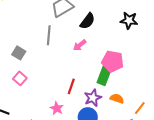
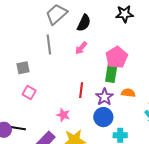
gray square: (19, 53) -> (23, 68), turned -32
pink pentagon: (113, 61) -> (117, 57), turned -30
pink star: (57, 108) -> (63, 115), moved

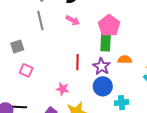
pink arrow: (81, 48) -> (73, 20), turned -96

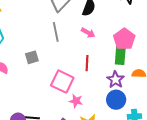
red line: (78, 62) -> (87, 63), moved
pink square: (26, 70) -> (62, 82), moved, size x1.6

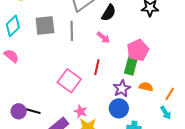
gray square: (32, 57) -> (45, 26), moved, size x1.5
pink star: (76, 101) -> (81, 111), moved

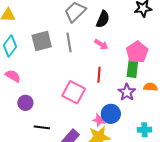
blue circle: (119, 108) -> (111, 114), moved
purple circle: (19, 111) -> (25, 103), moved
pink star: (81, 111) -> (99, 120), moved

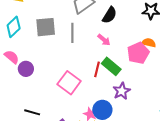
green rectangle: (133, 68) -> (111, 66), moved, turned -66
orange semicircle: (150, 87) -> (149, 43), moved
purple circle: (25, 103) -> (26, 69), moved

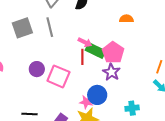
pink arrow: (104, 40) -> (85, 42), moved
pink pentagon: (138, 53) -> (113, 53), moved
purple circle: (26, 69) -> (37, 69), moved

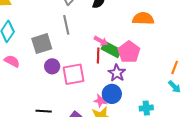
orange semicircle: (126, 19) -> (143, 19), size x1.5
gray square: (22, 28) -> (42, 44), moved
purple star: (111, 72) -> (117, 73), moved
pink square: (58, 76) -> (74, 74), turned -35

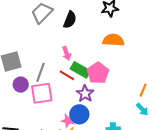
gray line: (66, 25) -> (40, 72), moved, turned 30
pink arrow: (101, 41) -> (67, 53), moved, turned 40
red line: (98, 55) -> (67, 75), turned -63

